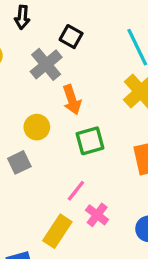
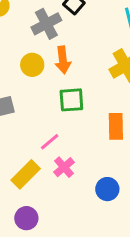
yellow circle: (37, 127) -> (32, 65), moved

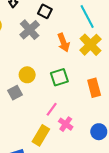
orange arrow: (63, 60) -> (64, 43), moved
yellow circle: (32, 65) -> (27, 75), moved

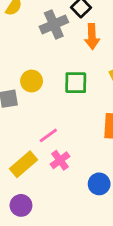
orange arrow: (64, 43) -> (92, 37), moved
green square: (59, 77) -> (76, 83), moved

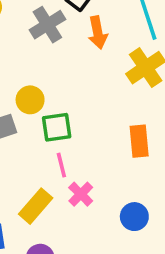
green square: (76, 83) -> (57, 127), moved
pink line: (48, 135) -> (61, 165), turned -60

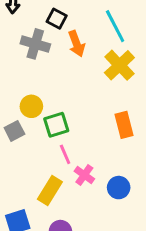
gray cross: (47, 25) -> (35, 44), turned -32
blue circle: (134, 217) -> (119, 188), moved

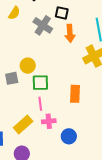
black square: (57, 19) -> (62, 13), turned -32
orange rectangle: (124, 125) -> (75, 94), moved
pink cross: (84, 175) -> (49, 121), turned 32

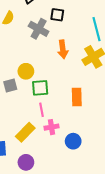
orange arrow: (70, 33) -> (63, 49), moved

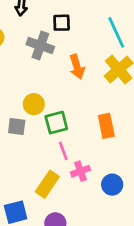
gray square: (10, 86) -> (17, 127), turned 32

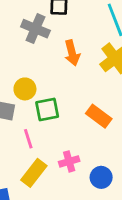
orange rectangle: (106, 126) -> (99, 116), turned -45
pink line: (63, 151) -> (28, 139), moved

